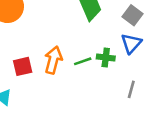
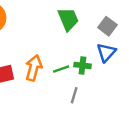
gray line: (131, 89) -> (74, 95), moved

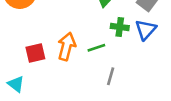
green cross: (82, 65) -> (120, 27), moved

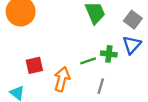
green cross: (120, 27) -> (109, 54), moved
orange arrow: (67, 46) -> (62, 79), moved

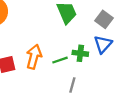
orange arrow: (62, 79) -> (34, 57), moved

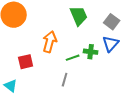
orange arrow: (34, 57) -> (50, 42), moved
gray line: (72, 85) -> (65, 80), moved

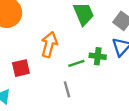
gray line: (65, 80) -> (67, 89), turned -32

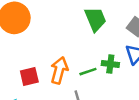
orange arrow: (49, 44) -> (59, 70), moved

